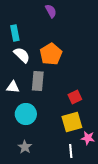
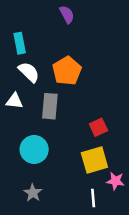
white triangle: (13, 87) -> (14, 101), moved

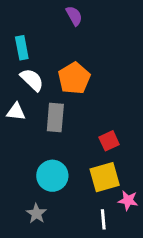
cyan circle: (34, 149) -> (52, 176), moved

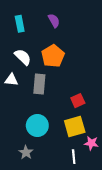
purple semicircle: (74, 16) -> (54, 21), moved
cyan rectangle: (22, 48) -> (20, 24), moved

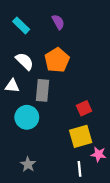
cyan rectangle: (20, 24) -> (21, 25), turned -35
cyan circle: (37, 125) -> (27, 117), moved

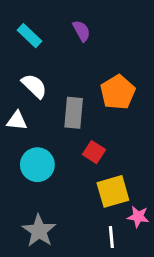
orange pentagon: (57, 60) -> (118, 92), moved
gray rectangle: (42, 90) -> (74, 113), moved
red square: (84, 108) -> (94, 152), moved, turned -32
gray star: (28, 164) -> (39, 231), size x1.5

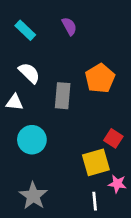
red square: (94, 152) -> (113, 138), moved

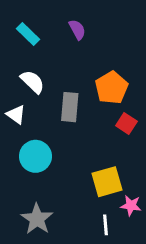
white triangle: (15, 102) -> (16, 115), turned 30
red square: (113, 138) -> (126, 123), moved

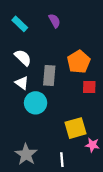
white triangle: (16, 115) -> (22, 83), moved
red square: (126, 123) -> (89, 87), turned -32
cyan circle: (35, 156) -> (36, 103), moved
white line: (106, 225) -> (62, 160), moved

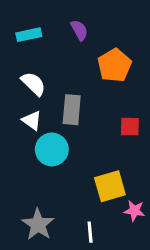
cyan rectangle: (20, 24) -> (29, 35), turned -56
orange pentagon: (79, 62) -> (115, 65), moved

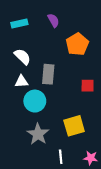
white triangle: (32, 120) -> (21, 81), turned -40
pink star: (134, 211) -> (91, 158), moved
gray star: (38, 224) -> (38, 134), moved

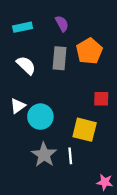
gray rectangle: (48, 74) -> (59, 58), moved
white triangle: (21, 81) -> (18, 106), moved, turned -32
yellow square: (74, 126) -> (85, 130), moved, turned 30
white line: (61, 157) -> (70, 156), moved

